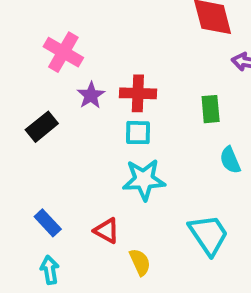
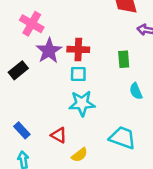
purple star: (91, 95) -> (49, 51), size x1.5
cyan trapezoid: (209, 235) -> (122, 138), turned -36
yellow semicircle: (140, 262) -> (80, 155), turned 77

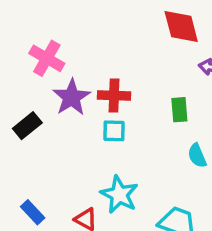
cyan star: (82, 103) -> (119, 195), moved, turned 30

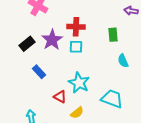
purple star: (72, 97) -> (52, 40), moved
blue rectangle: (33, 212) -> (39, 72), moved

